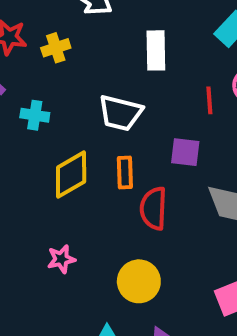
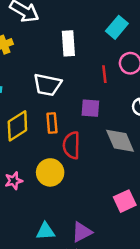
yellow circle: (139, 281) -> (50, 172), moved

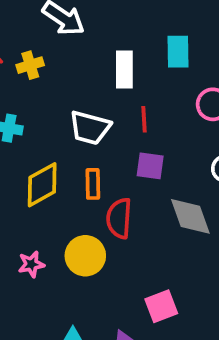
cyan rectangle: (117, 27) -> (178, 52), moved, turned -45
red line: (104, 74) -> (144, 119), moved
pink square: (125, 201) -> (161, 306), moved

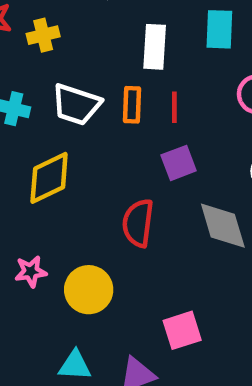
white trapezoid: (90, 128) -> (76, 104), moved
purple square: (150, 166) -> (179, 163), turned -32
orange rectangle: (93, 184) -> (132, 105), moved
yellow circle: (85, 256) -> (89, 290), moved

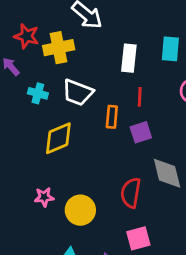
yellow cross: (43, 35) -> (59, 48), size x1.5
orange rectangle: (132, 105) -> (112, 117), moved
red semicircle: (138, 223) -> (131, 193), moved

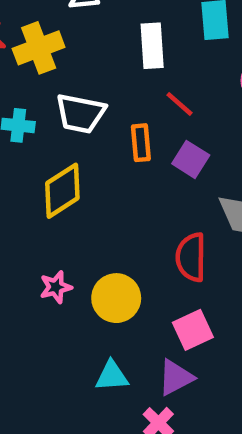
red line: (140, 97) -> (180, 104), turned -42
purple square: (141, 132) -> (191, 159), turned -30
pink square: (138, 238) -> (193, 330), moved

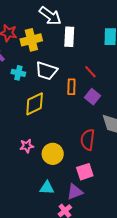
white rectangle: (152, 46) -> (69, 37), moved

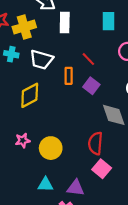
cyan cross: (18, 73) -> (11, 54), moved
red semicircle: (88, 140) -> (95, 143), moved
pink square: (85, 172) -> (102, 169), moved, turned -30
purple triangle: (75, 192) -> (76, 188), turned 30

